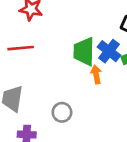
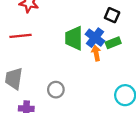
orange arrow: (96, 74) -> (96, 53), moved

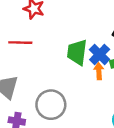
gray circle: (56, 90) -> (51, 105), size x1.6

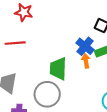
green trapezoid: (77, 52) -> (58, 69), moved

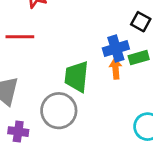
blue cross: (85, 46) -> (116, 49), turned 30

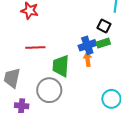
red line: (20, 37) -> (35, 47), moved
green rectangle: (139, 58) -> (103, 43), moved

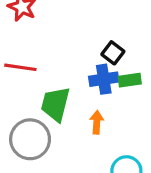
black square: (104, 26) -> (113, 53), moved
orange arrow: (88, 59) -> (97, 122), moved

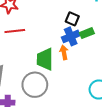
red line: (20, 67) -> (15, 31), moved
orange arrow: (97, 122) -> (64, 52), moved

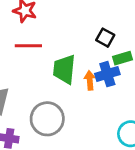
blue cross: (71, 36) -> (107, 74), moved
green trapezoid: (45, 59) -> (64, 69), moved

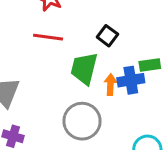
black square: (105, 38) -> (107, 36), moved
gray circle: (47, 119) -> (82, 121), moved

